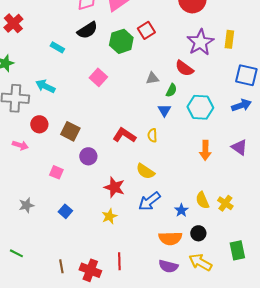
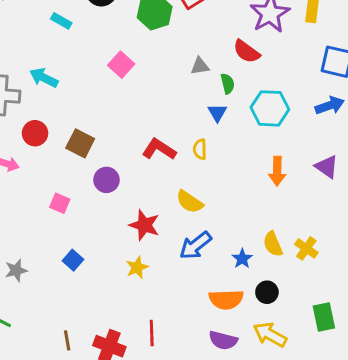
green semicircle: (171, 90) -> (228, 84), turned -40
gray star: (26, 205) -> (16, 270), moved

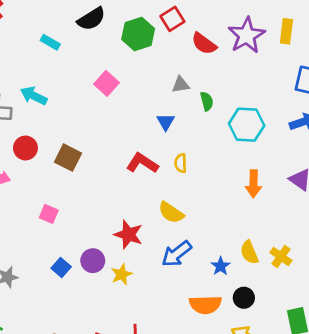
red semicircle: (247, 52) -> (204, 44), moved
blue triangle: (217, 113) -> (166, 122), moved
purple circle: (106, 180) -> (93, 261), moved

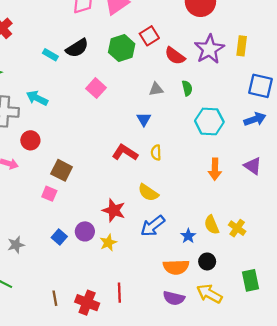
black semicircle: (91, 19) -> (77, 48), moved
green semicircle: (207, 101) -> (187, 88), moved
brown square: (68, 158) -> (62, 170), moved

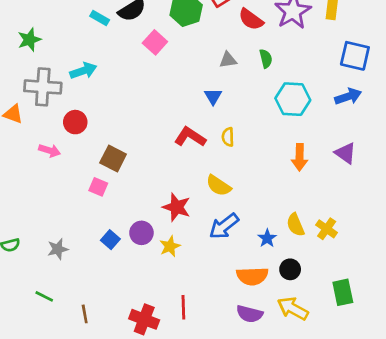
pink square: (96, 88) -> (155, 42), moved
cyan arrow: (37, 98) -> (83, 71), turned 135
brown line: (55, 298) -> (85, 314), moved

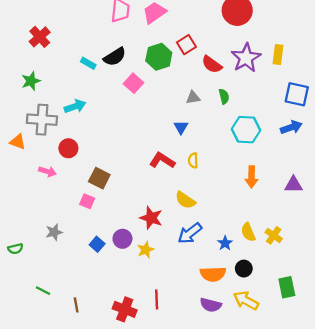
purple triangle: (345, 153) -> (293, 185), moved, turned -36
gray star: (58, 249) -> (54, 232), moved

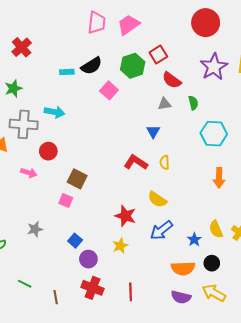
cyan rectangle: (88, 63) -> (67, 72), turned -32
red semicircle: (212, 64) -> (172, 80), moved
cyan arrow: (75, 106) -> (54, 112), turned 30
purple circle: (122, 239) -> (88, 259), moved
red cross: (125, 309) -> (93, 288), moved

